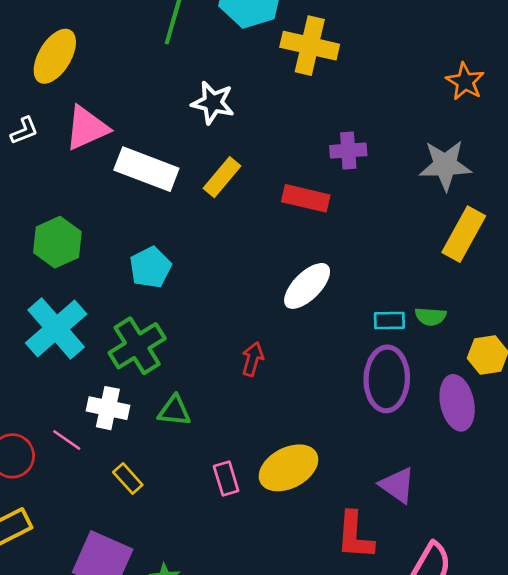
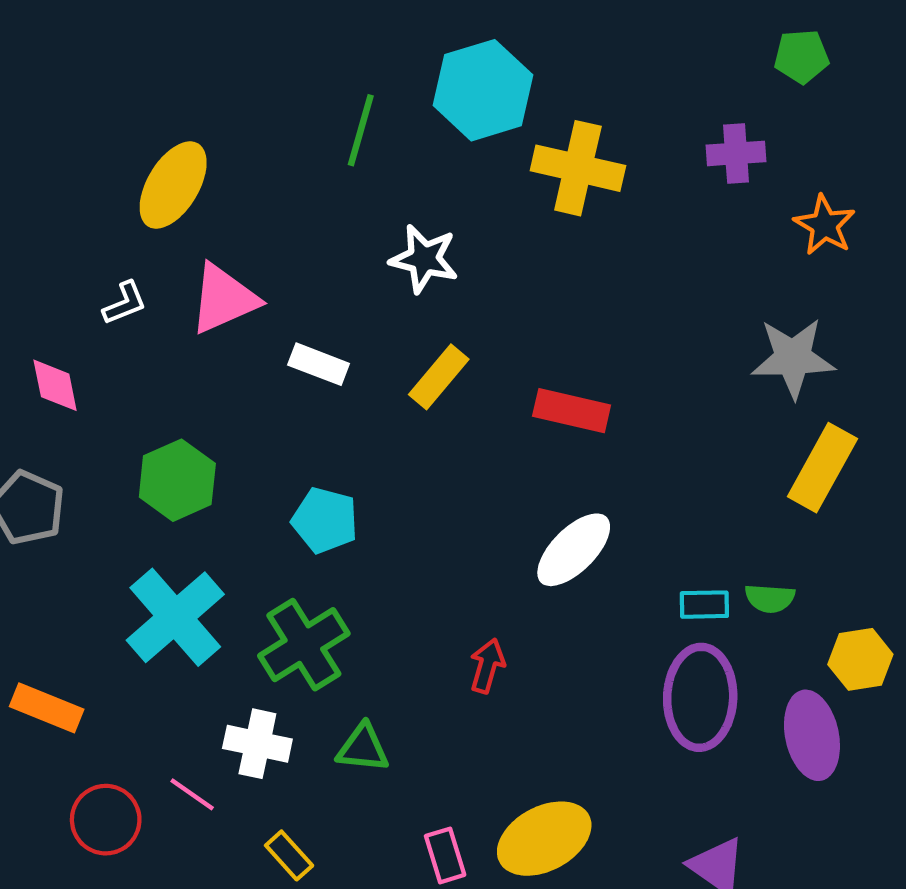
purple cross: (348, 151) -> (736, 153), moved
white rectangle: (146, 169) -> (319, 364), size x0.6
cyan pentagon: (150, 267) -> (325, 520), turned -30

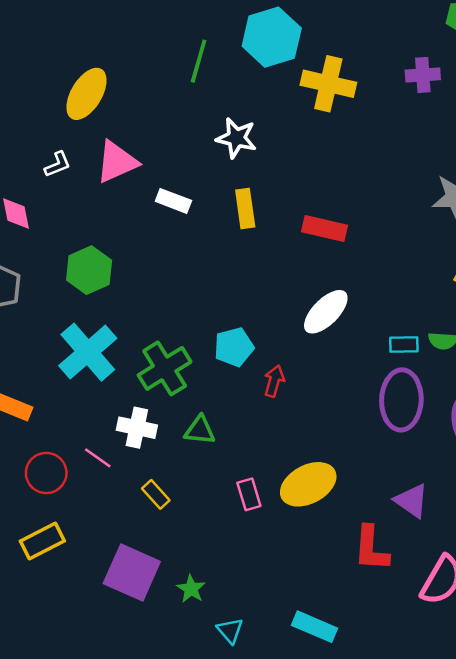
yellow rectangle: (439, 377) -> (245, 208), turned -48
cyan pentagon: (325, 520) -> (234, 347), moved, turned -30

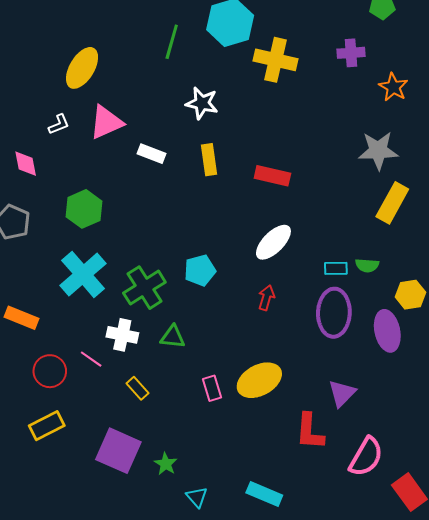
red arrow: (274, 381) -> (266, 298), moved
purple triangle: (411, 501) -> (342, 393), turned 40

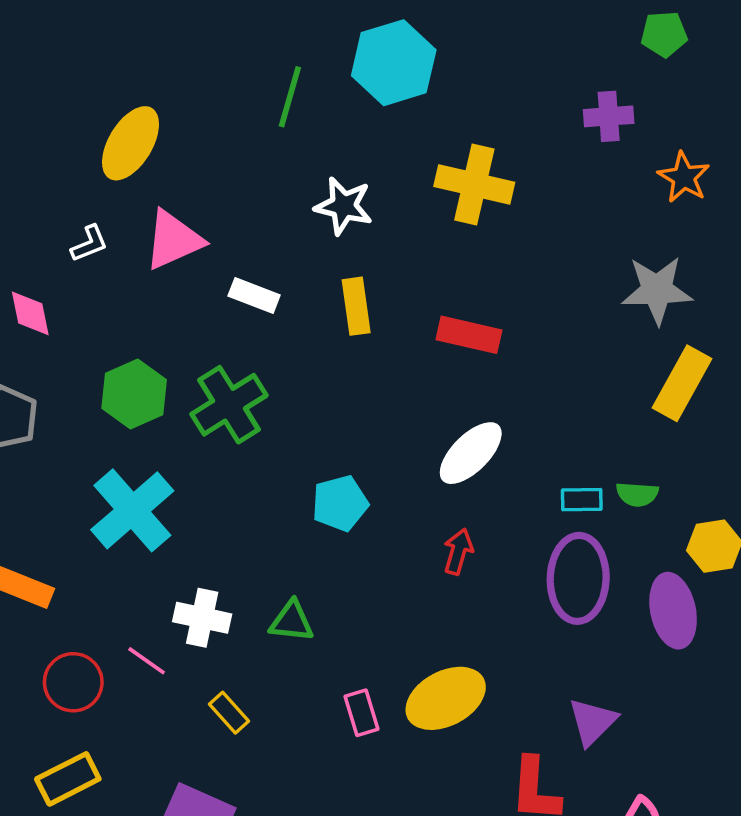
yellow cross: (275, 60) -> (474, 184), moved
green cross: (144, 288) -> (229, 405), moved

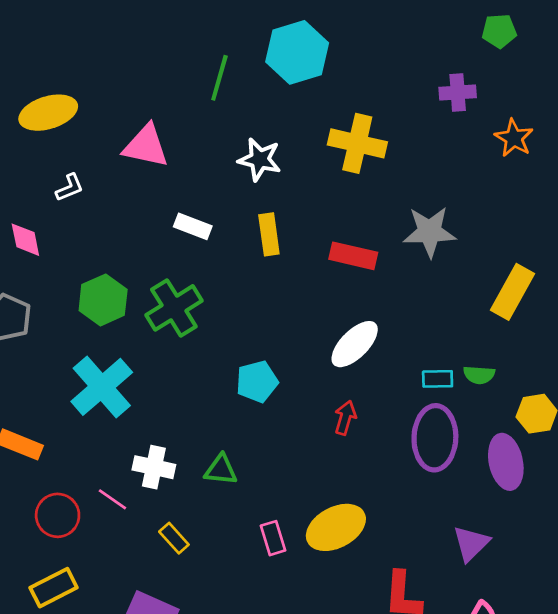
yellow ellipse: (131, 143) -> (48, 113), moved, turned 42
pink triangle: (173, 240) -> (146, 146), moved, turned 36
gray star: (657, 290) -> (430, 232), moved
purple triangle: (592, 722) -> (471, 543), moved

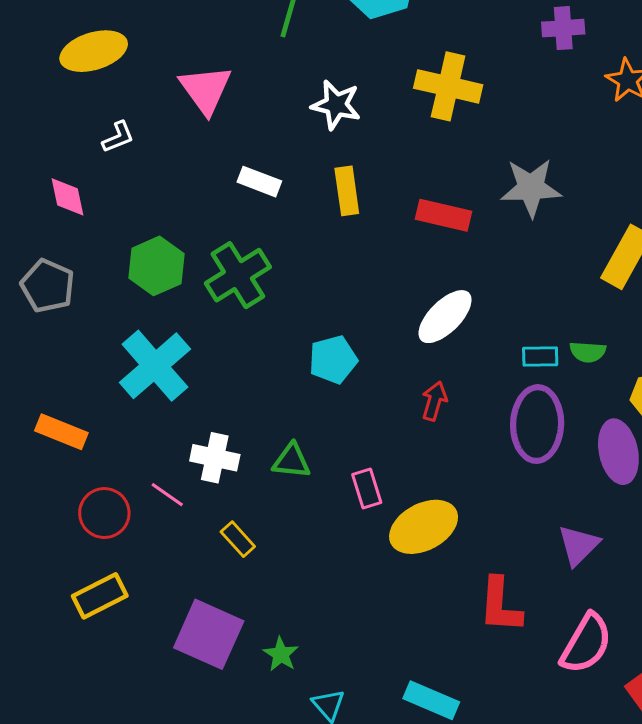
pink triangle: (146, 146) -> (206, 89), turned 42
pink rectangle: (273, 538) -> (367, 488), moved

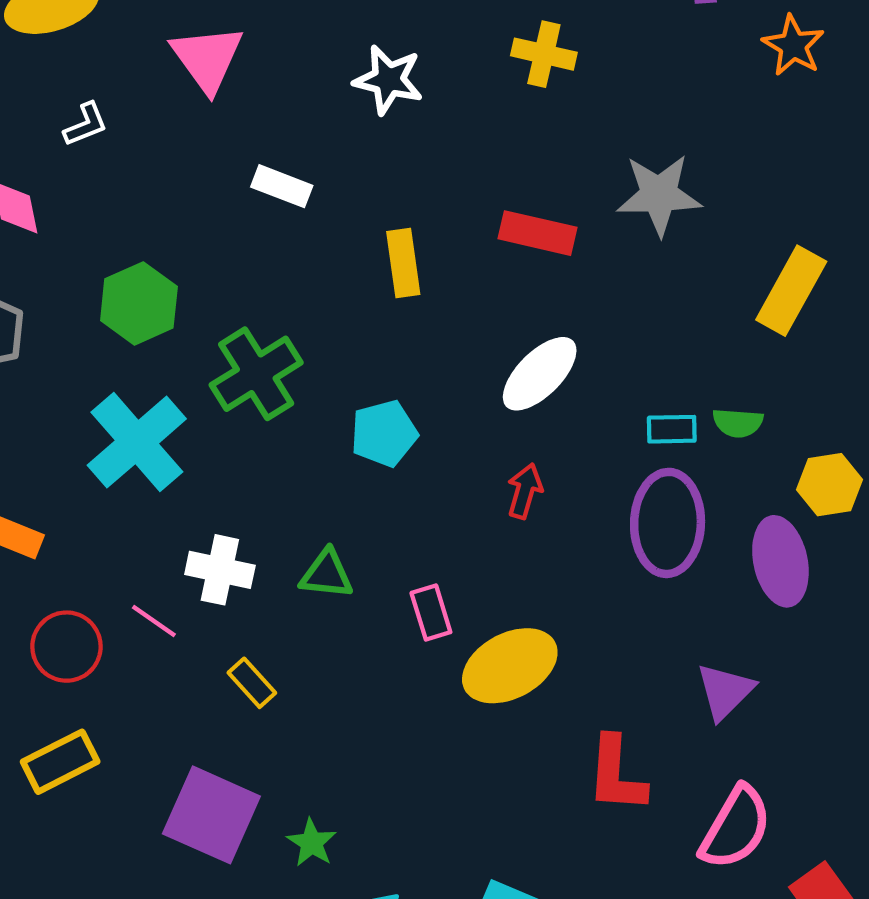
yellow cross: (448, 86) -> (544, 54), size x0.7
yellow rectangle: (347, 191) -> (403, 263), moved
green cross: (238, 275) -> (256, 374), moved

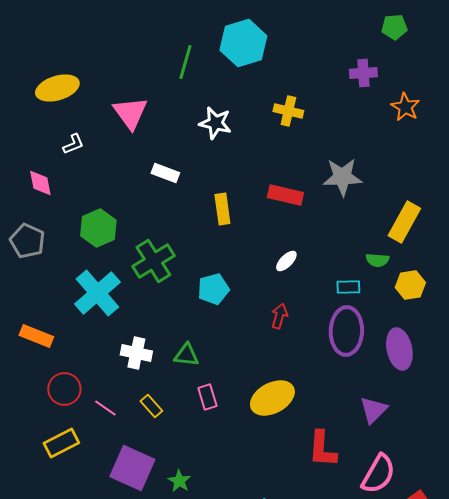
white ellipse: (540, 374) -> (286, 261), size x0.6
green semicircle: (738, 423) -> (377, 260), moved
yellow hexagon: (829, 485) -> (410, 285), moved
pink rectangle: (431, 612) -> (207, 397), moved
pink line: (154, 621) -> (105, 408), moved

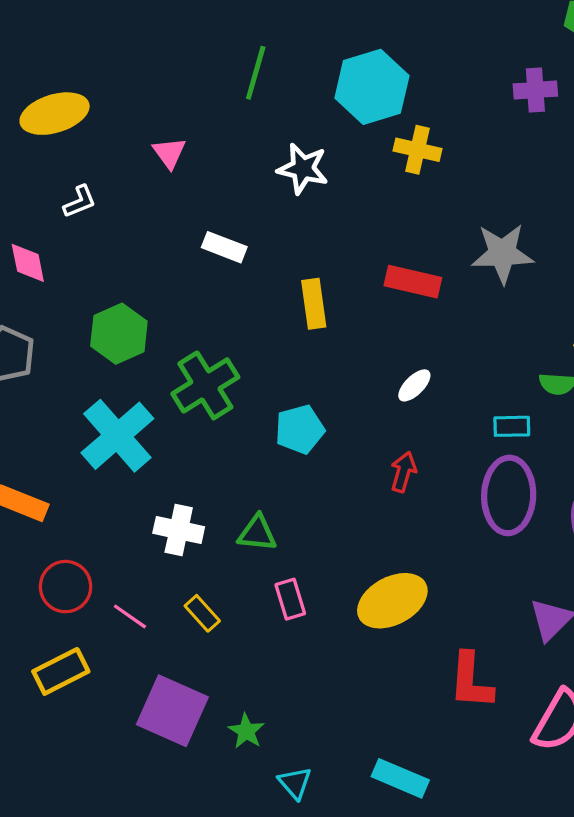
cyan hexagon: (243, 43) -> (372, 87), moved
pink triangle: (130, 113) -> (169, 153), size x0.6

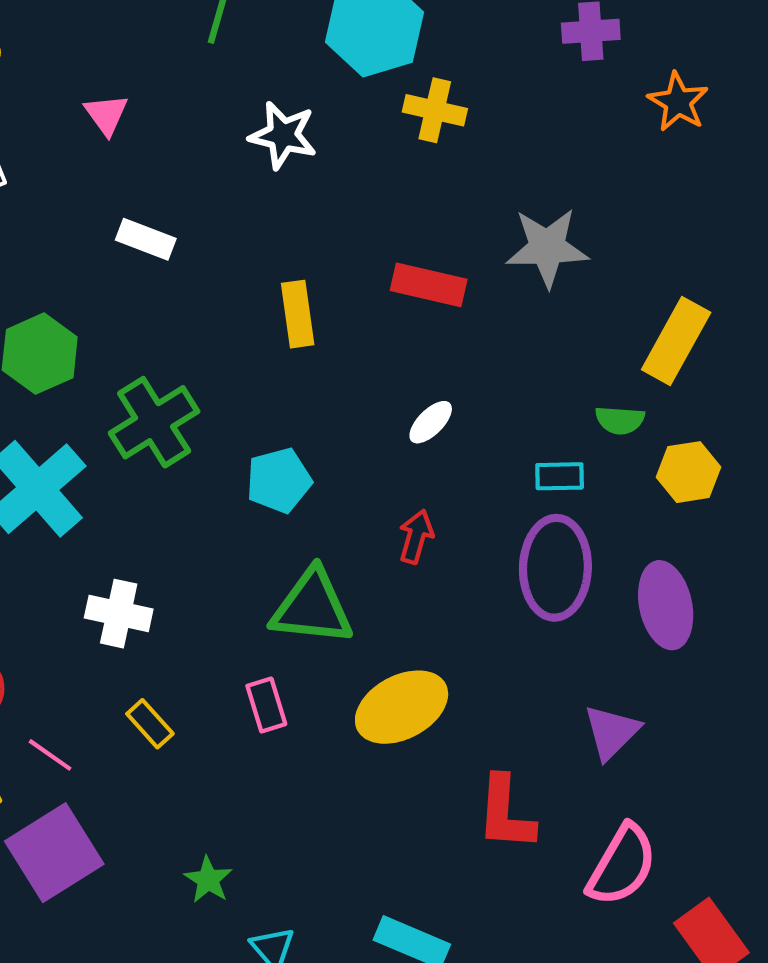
white rectangle: (224, 247) -> (146, 239), moved
green triangle: (257, 533) -> (312, 607), moved, size x1.6
pink line: (130, 616) -> (50, 755), moved
purple square: (172, 711) -> (54, 853), moved, turned 34

